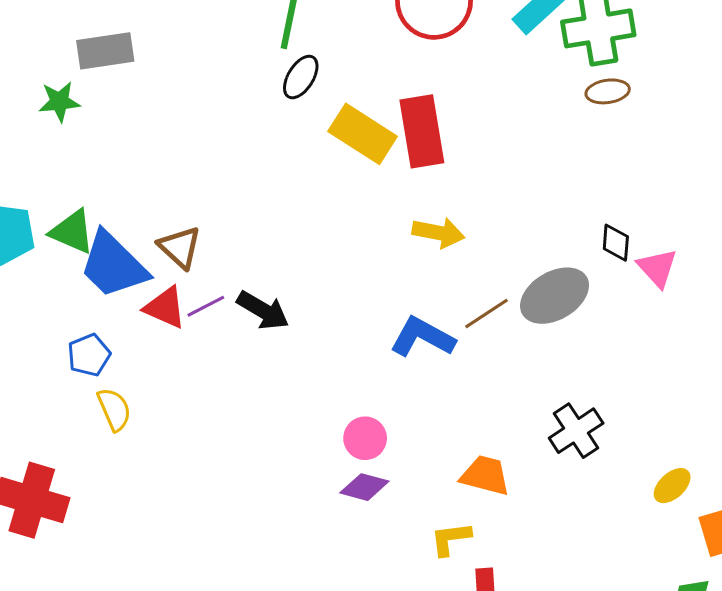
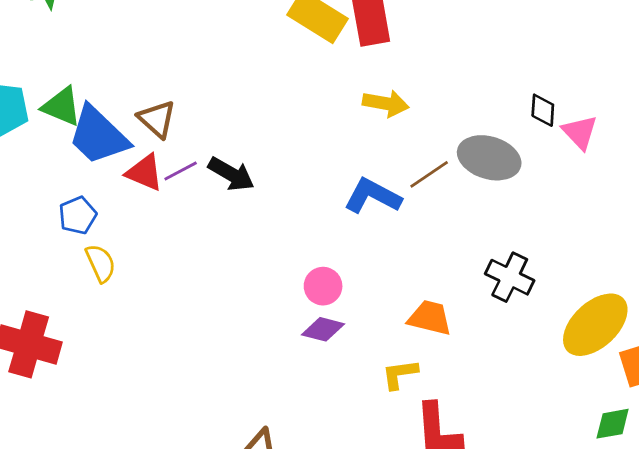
gray ellipse: (555, 296) -> (489, 158), turned 48
black cross: (576, 431) -> (510, 277), turned -30
yellow ellipse: (672, 486) -> (595, 325), size x2.0

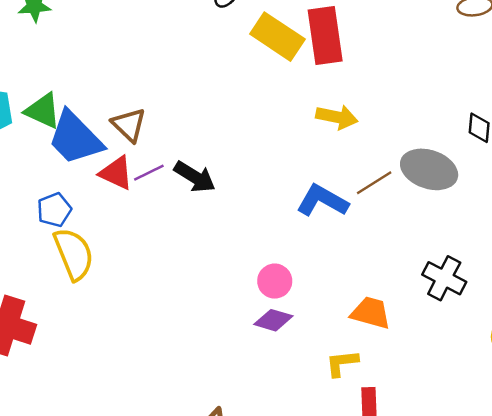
yellow semicircle: (101, 263) -> (74, 254), size x1.5

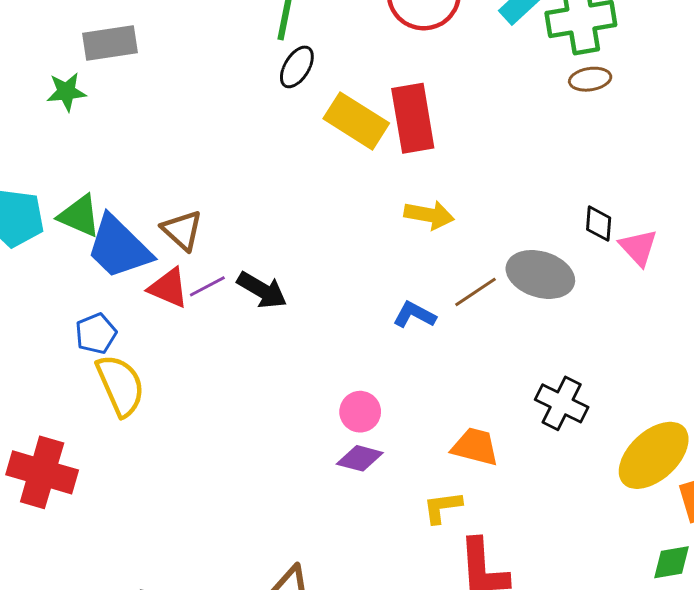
blue L-shape: (322, 201) -> (414, 315), size x0.7

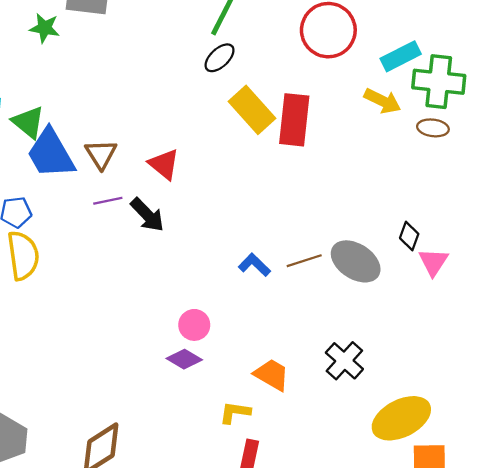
yellow arrow: (429, 215) -> (382, 101), moved
red triangle: (168, 288) -> (164, 164), moved

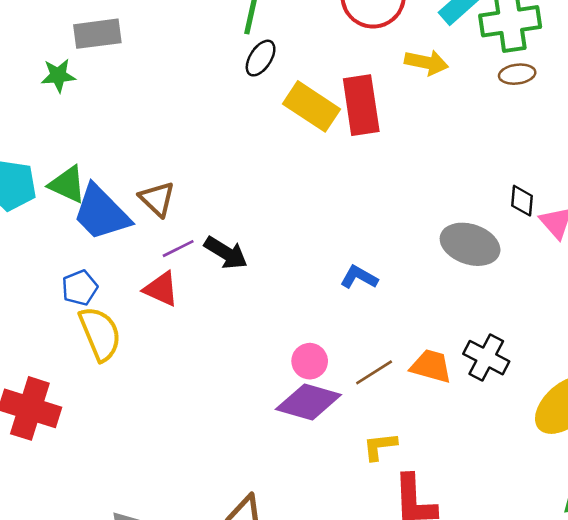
yellow arrow: (382, 101) -> (426, 62), moved
red triangle: (164, 164) -> (161, 289), moved
brown line: (304, 261) -> (374, 372), moved
purple diamond: (184, 359) -> (308, 402), size x1.6
orange trapezoid: (272, 375) -> (431, 366), moved

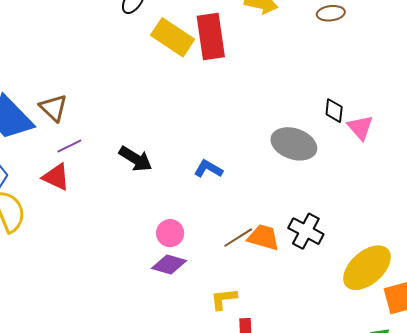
black arrow: (226, 253) -> (136, 159), moved
brown line: (374, 372) -> (238, 238), moved
purple diamond: (308, 402) -> (169, 265), size x0.7

